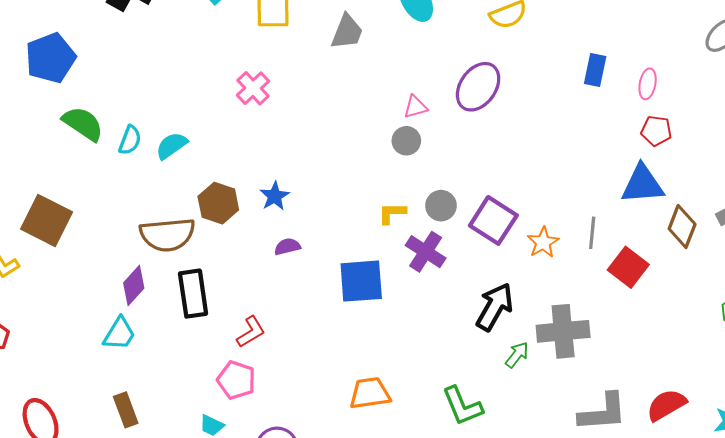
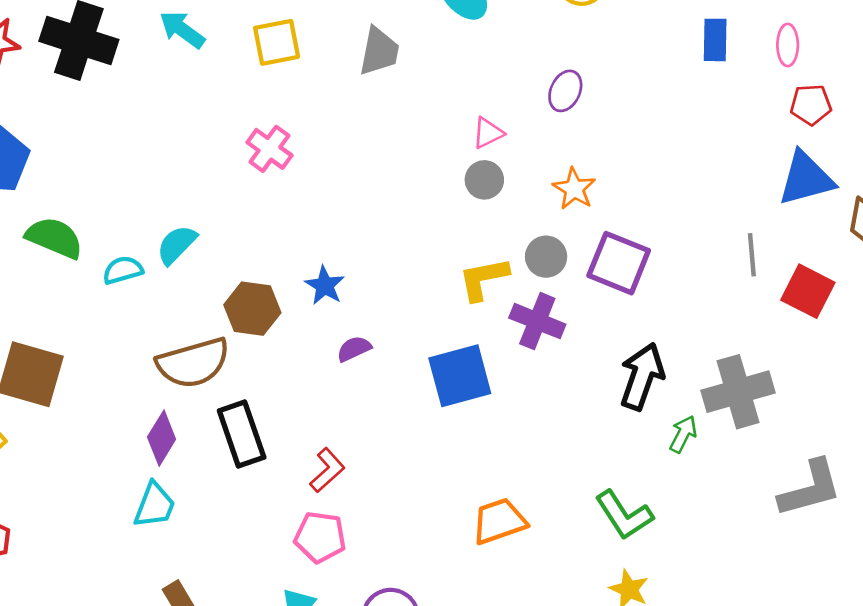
purple ellipse: (478, 87) -> (565, 91), size x0.6
cyan semicircle: (130, 140) -> (123, 270), moved, turned -116
yellow L-shape: (392, 213) -> (483, 279), size x1.4
orange star: (543, 242) -> (574, 189), moved

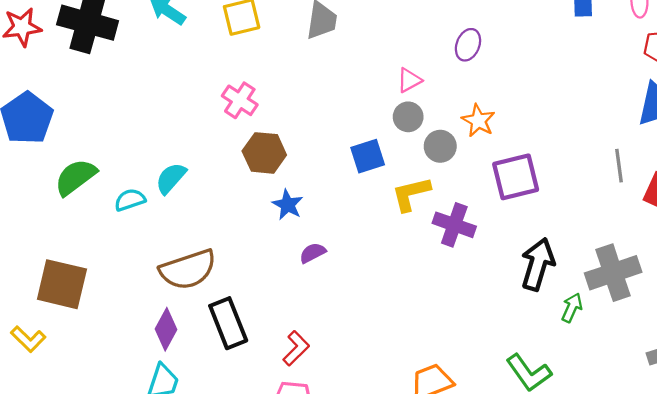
green semicircle: (54, 238) -> (76, 177), turned -57
gray circle: (546, 257) -> (440, 146), moved
purple square: (619, 263) -> (516, 177), turned -33
brown hexagon: (252, 309) -> (264, 153), moved
blue square: (460, 376) -> (368, 156), moved, size x0.7

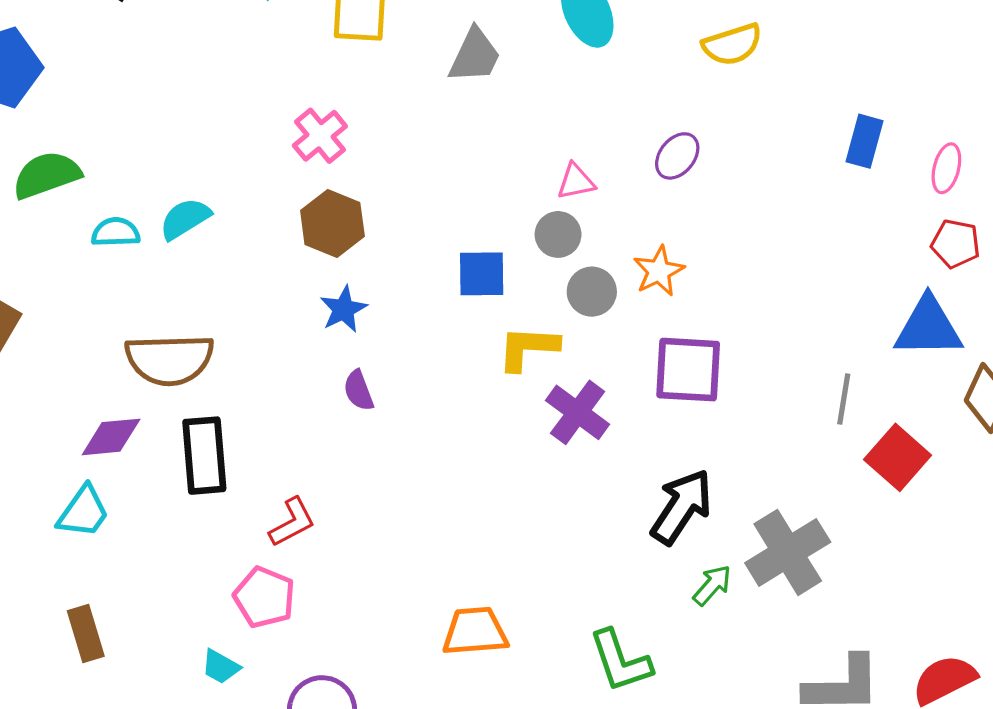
purple semicircle: (313, 253) -> (359, 391), turned -100
gray cross: (613, 273) -> (788, 552), turned -30
purple diamond: (166, 329) -> (111, 437), turned 39

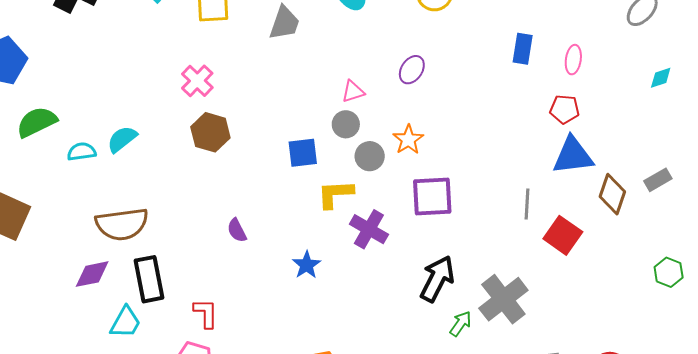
red pentagon: (956, 244) -> (564, 109), moved
blue star: (343, 309) -> (307, 265), moved
cyan trapezoid: (83, 512) -> (125, 322), moved
red L-shape: (292, 522) -> (206, 313), turned -56

